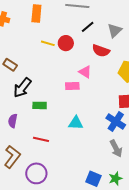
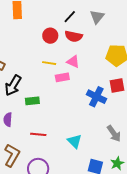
yellow line: (48, 43) -> (49, 63), moved
red semicircle: (101, 51) -> (74, 36), moved
blue cross: (116, 121) -> (96, 97), moved
cyan triangle: (76, 123) -> (75, 141), moved, turned 49

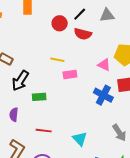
gray triangle: (97, 17) -> (107, 15), turned 42
red circle: (50, 36) -> (60, 23), moved
pink triangle: (73, 62) -> (104, 65), moved

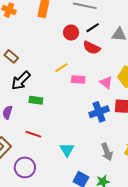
yellow line: (57, 60) -> (61, 68), turned -56
pink rectangle: (70, 74) -> (78, 79), moved
blue cross: (103, 95) -> (99, 112), turned 30

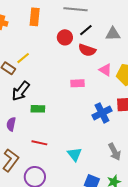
yellow line: (61, 68) -> (23, 58), moved
pink triangle: (106, 82) -> (105, 70), moved

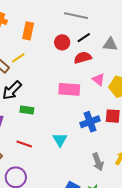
orange rectangle: (35, 17) -> (28, 31), moved
red semicircle: (87, 50) -> (83, 58), turned 138
pink rectangle: (78, 83) -> (69, 89), size x1.5
cyan triangle: (75, 154) -> (60, 140), moved

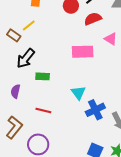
blue cross: (90, 122) -> (95, 110), moved
cyan triangle: (60, 140) -> (78, 93), moved

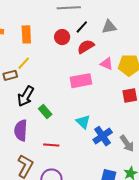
brown rectangle: (14, 35) -> (10, 75), turned -40
green rectangle: (43, 76) -> (45, 111), turned 56
purple semicircle: (15, 91) -> (21, 130), size x1.5

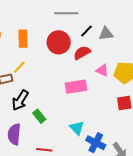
black line: (82, 27) -> (86, 31), moved
red circle: (62, 37) -> (59, 42), size x1.5
blue cross: (103, 136) -> (96, 143), turned -30

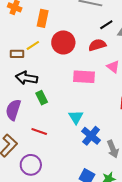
red circle: (59, 42) -> (63, 42), moved
black arrow: (20, 100) -> (27, 78), turned 55

